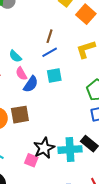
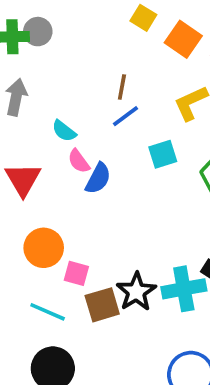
cyan square: (54, 75) -> (163, 154), moved
brown square: (20, 115) -> (102, 305), moved
pink square: (31, 160) -> (76, 273), moved

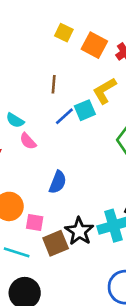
blue line: (126, 116) -> (64, 116), moved
cyan square: (163, 154) -> (85, 110), moved
blue semicircle: (98, 178) -> (58, 182), moved

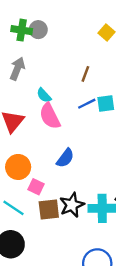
pink semicircle: (28, 141) -> (50, 116), size x1.6

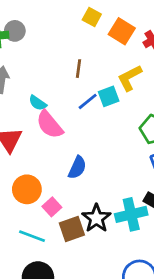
pink square: (36, 187) -> (52, 207), turned 35

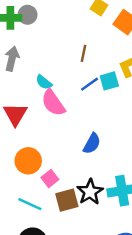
blue semicircle: (77, 168) -> (92, 144), moved

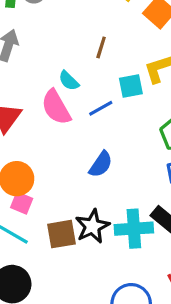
cyan semicircle: (44, 82) -> (69, 81), moved
blue line: (90, 84) -> (101, 108), moved
pink square: (50, 179) -> (22, 203), moved, turned -35

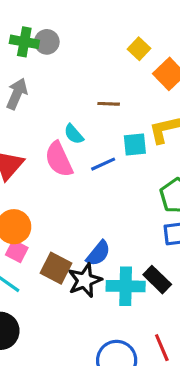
brown line: (101, 47) -> (109, 104), turned 70
blue semicircle: (101, 164) -> (98, 253), moved
brown square: (61, 234) -> (56, 268), moved, turned 32

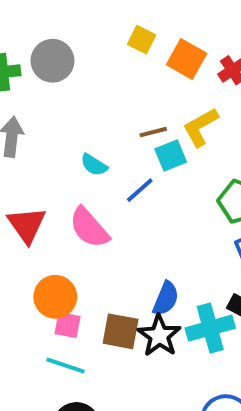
gray circle: (47, 42) -> (53, 61), moved, size x1.4
brown line: (109, 104) -> (153, 132), moved
pink semicircle: (59, 159) -> (89, 228), moved

